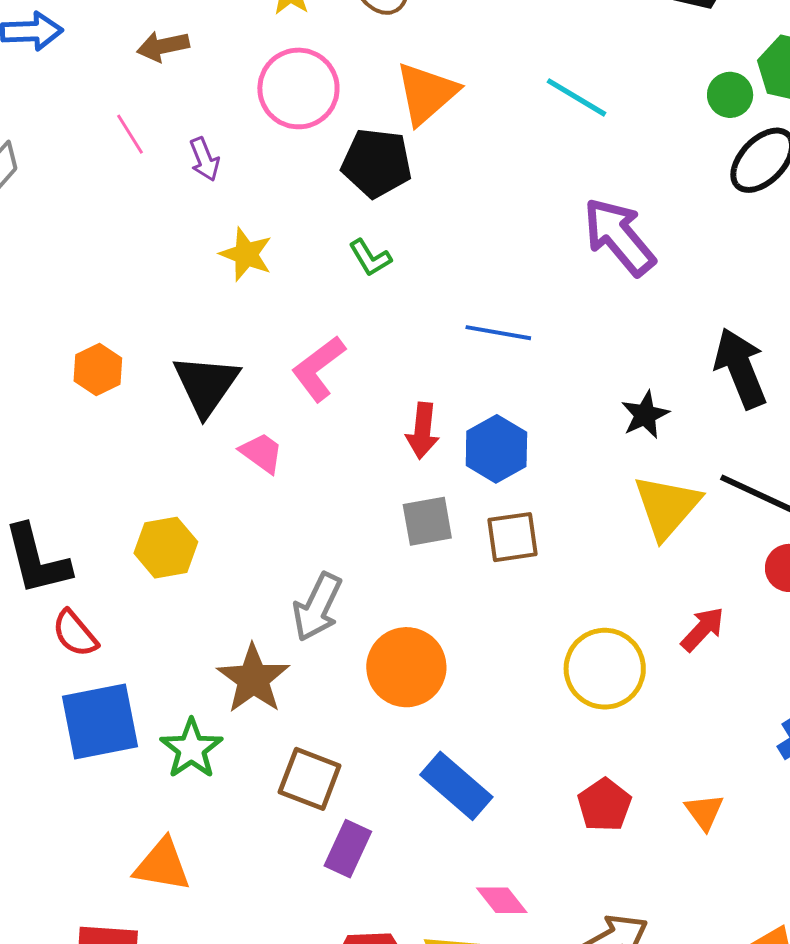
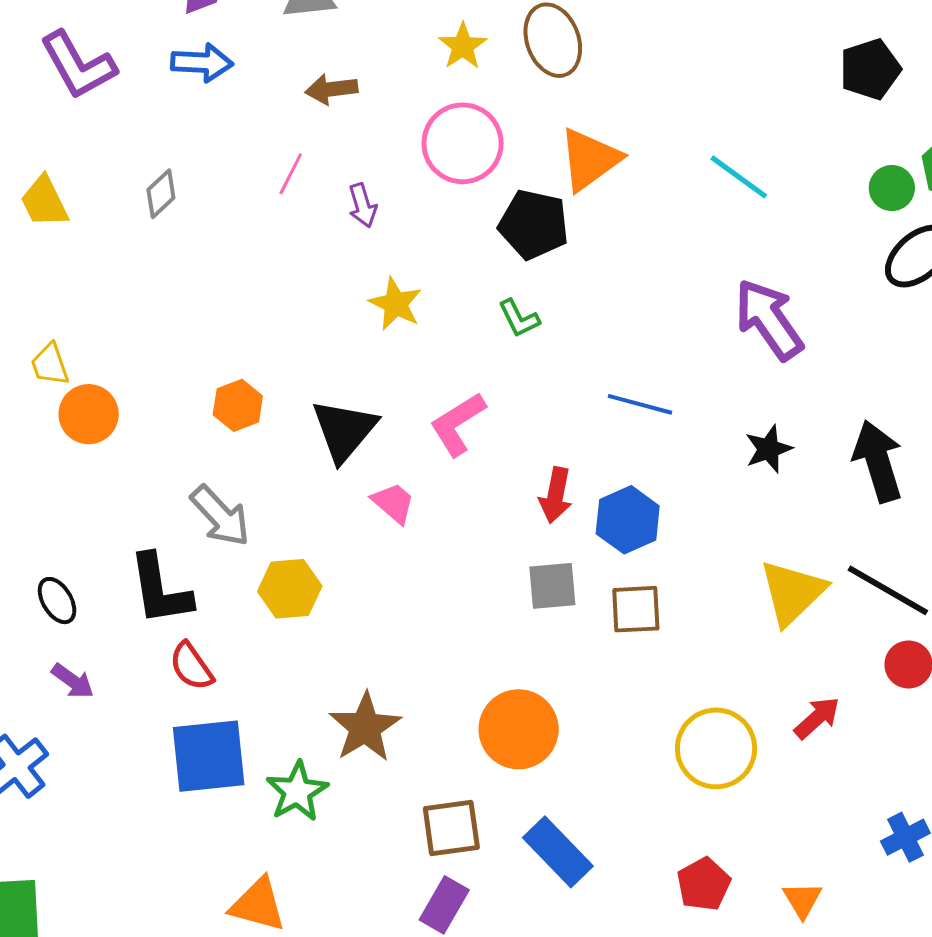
pink line: (130, 134) -> (291, 174), turned 54
black star: (645, 415) -> (769, 449), moved
gray arrow: (317, 607) -> (220, 516), moved, turned -74
brown square: (310, 779) -> (451, 828), moved, turned -34

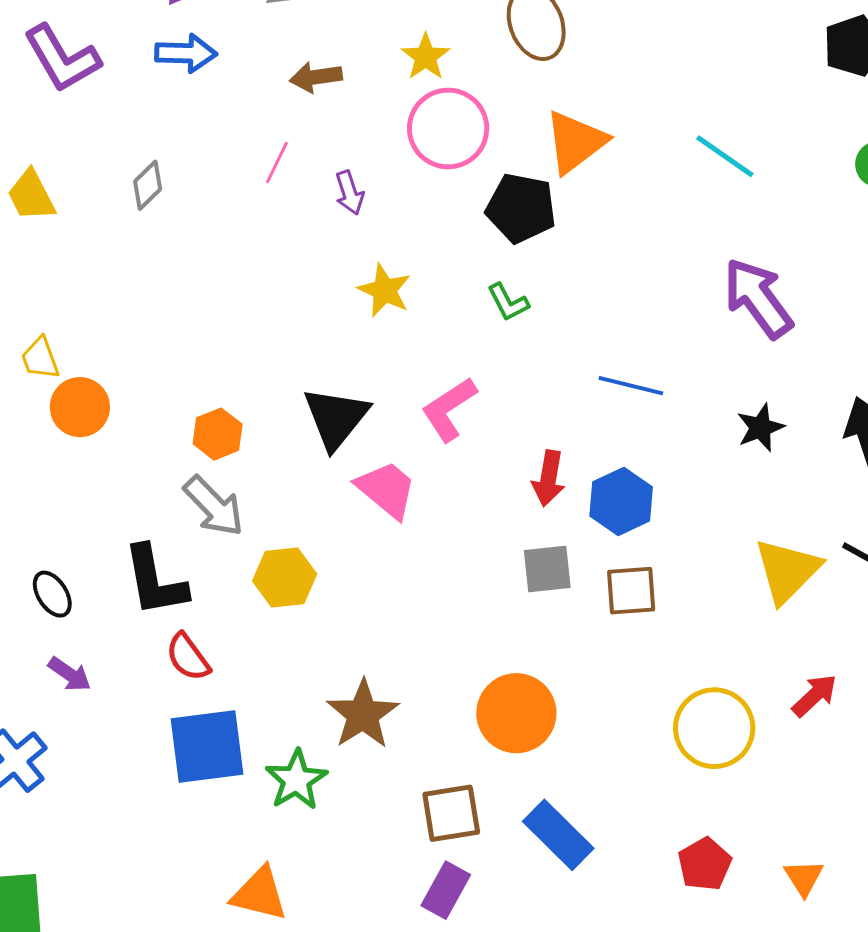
yellow star: (463, 46) -> (426, 57), moved
orange hexagon: (238, 405) -> (218, 434), moved
pink trapezoid: (393, 503) -> (387, 489), size x1.4

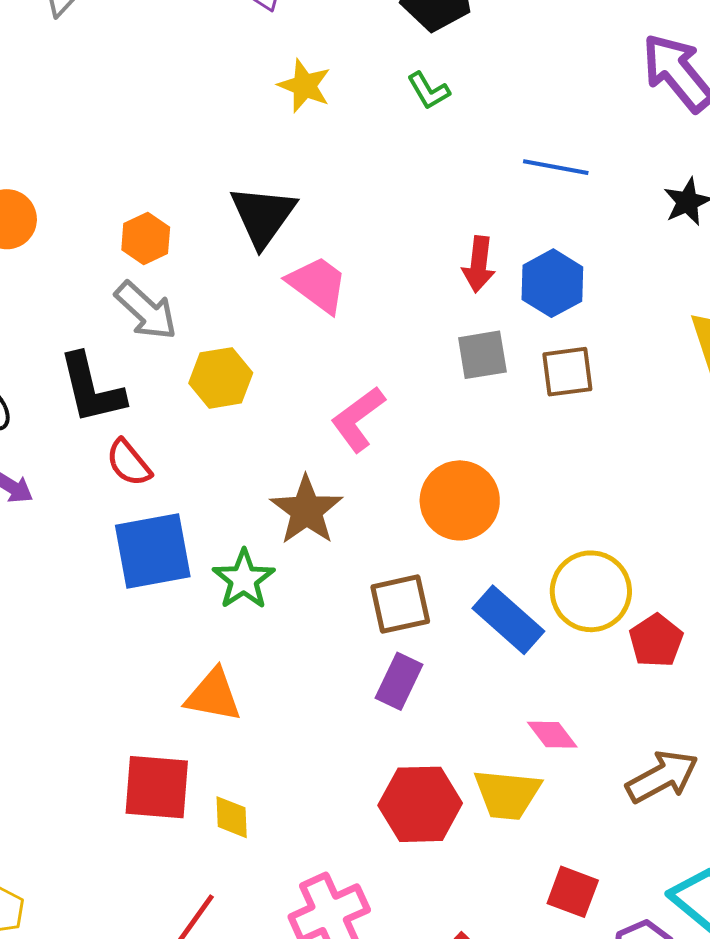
pink L-shape: (449, 409) -> (358, 419), moved
yellow circle: (714, 728) -> (591, 591), moved

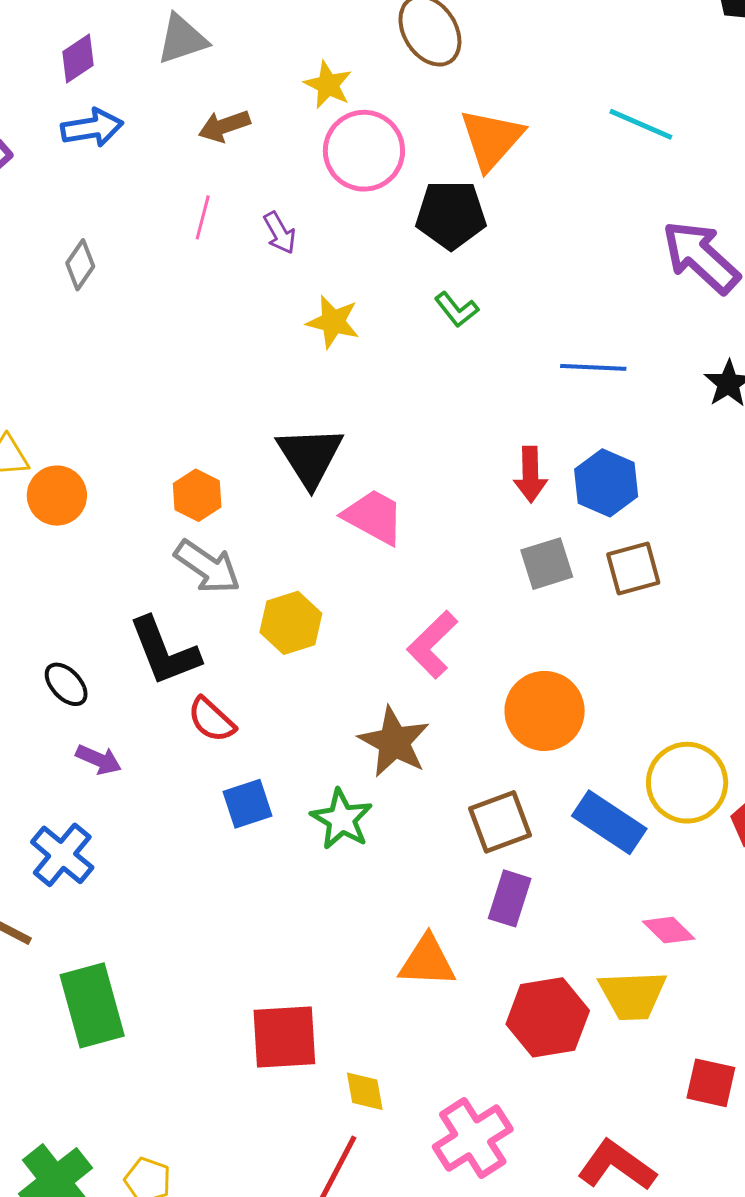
blue square: (153, 551) -> (248, 804), size x0.6
orange triangle: (213, 695) -> (427, 961), moved
yellow diamond: (232, 817) -> (365, 1091), moved

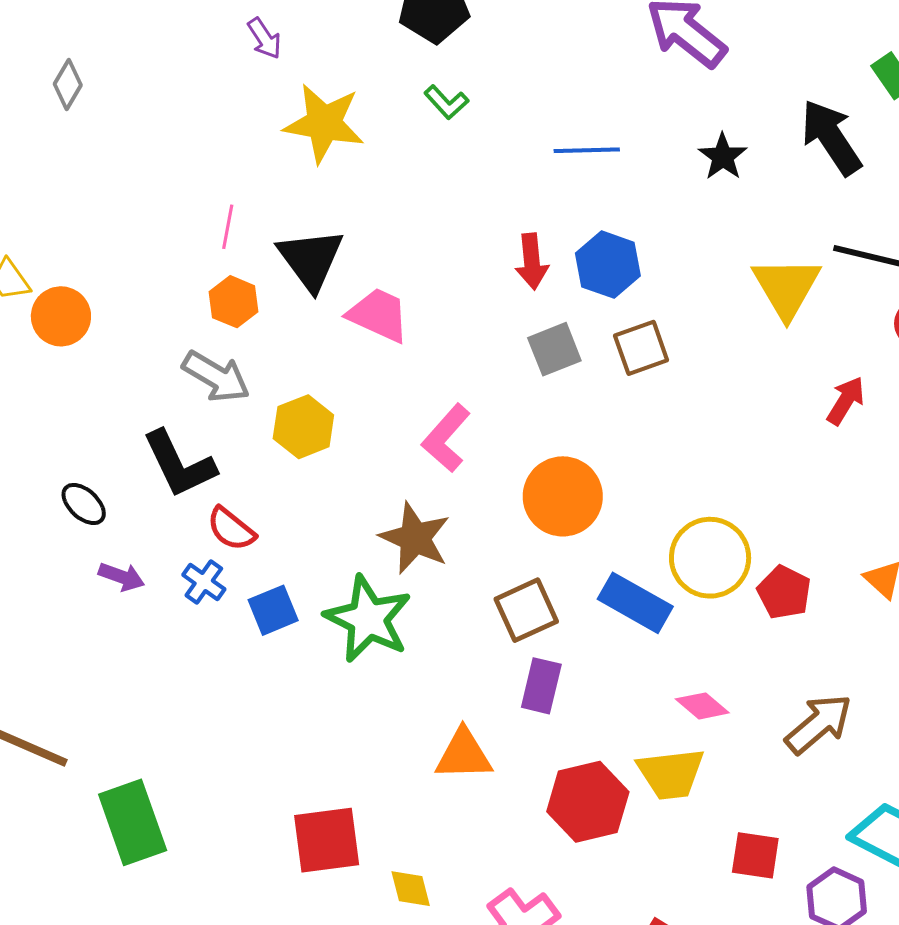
pink line: (203, 217) -> (228, 227), moved
yellow star: (333, 322) -> (324, 123), size x1.5
orange hexagon: (197, 495) -> (234, 302), moved
green star: (342, 819) -> (368, 619), size x1.4
blue cross: (62, 855) -> (204, 582), moved, size x0.7

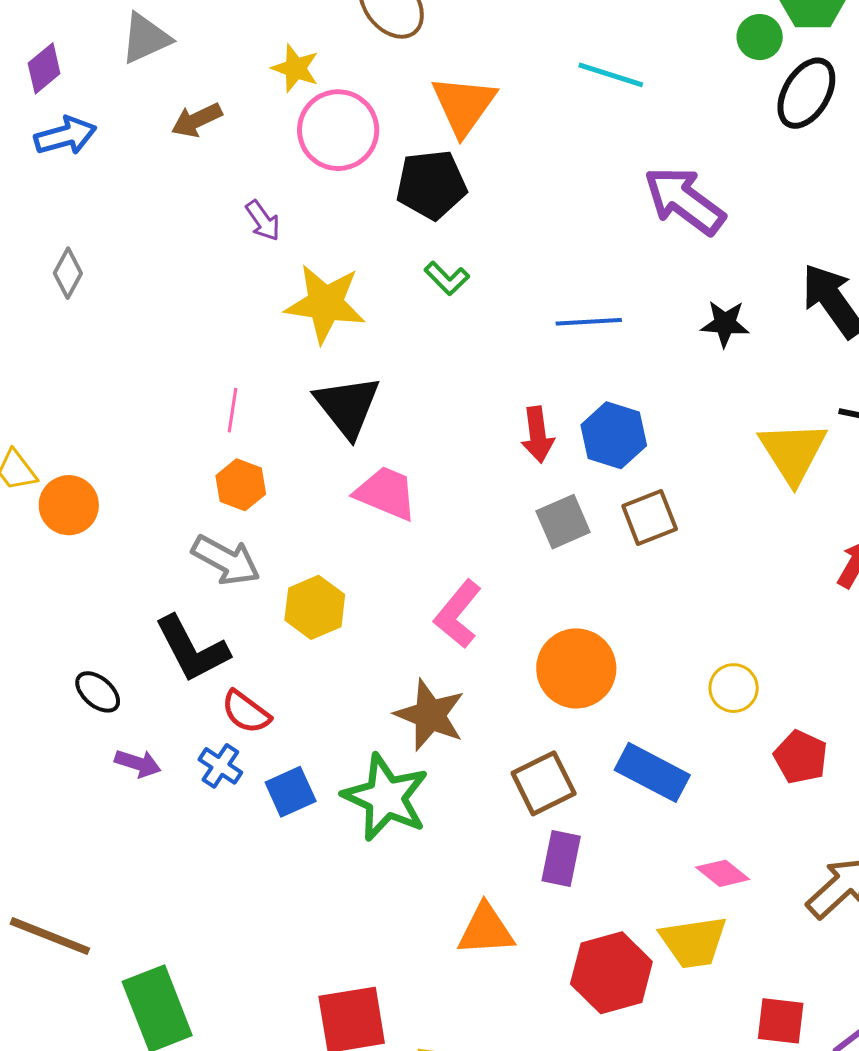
black star: (723, 157) -> (725, 324), turned -30
black triangle: (311, 259) -> (347, 406), moved
yellow circle: (710, 558) -> (734, 688), moved, size x0.6

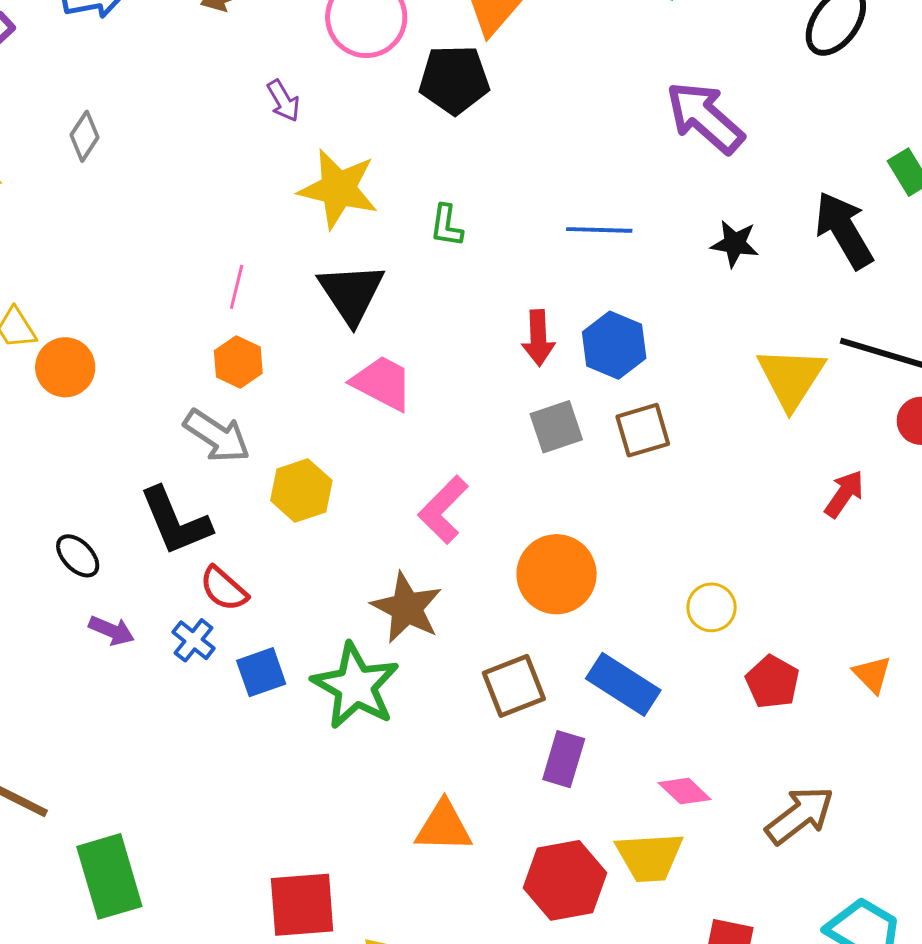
green L-shape: (447, 278) -> (446, 226), moved, turned 48
purple rectangle: (561, 858) -> (564, 759), moved

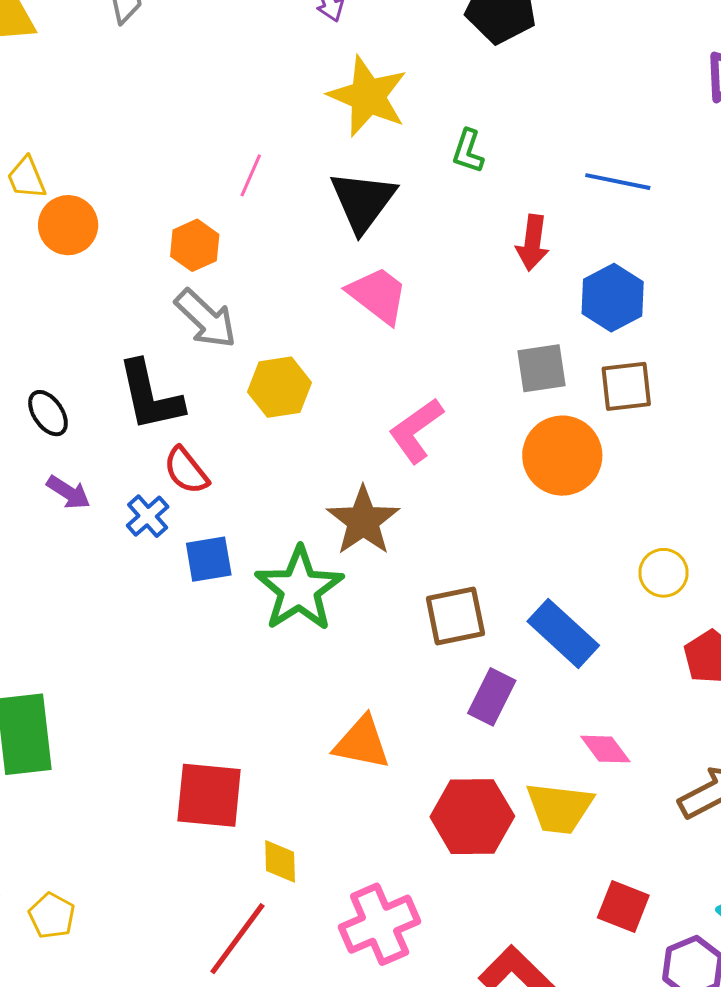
red arrow: (538, 338) -> (533, 243), moved
orange hexagon: (238, 362) -> (195, 245), moved
orange circle: (557, 574) -> (562, 456), moved

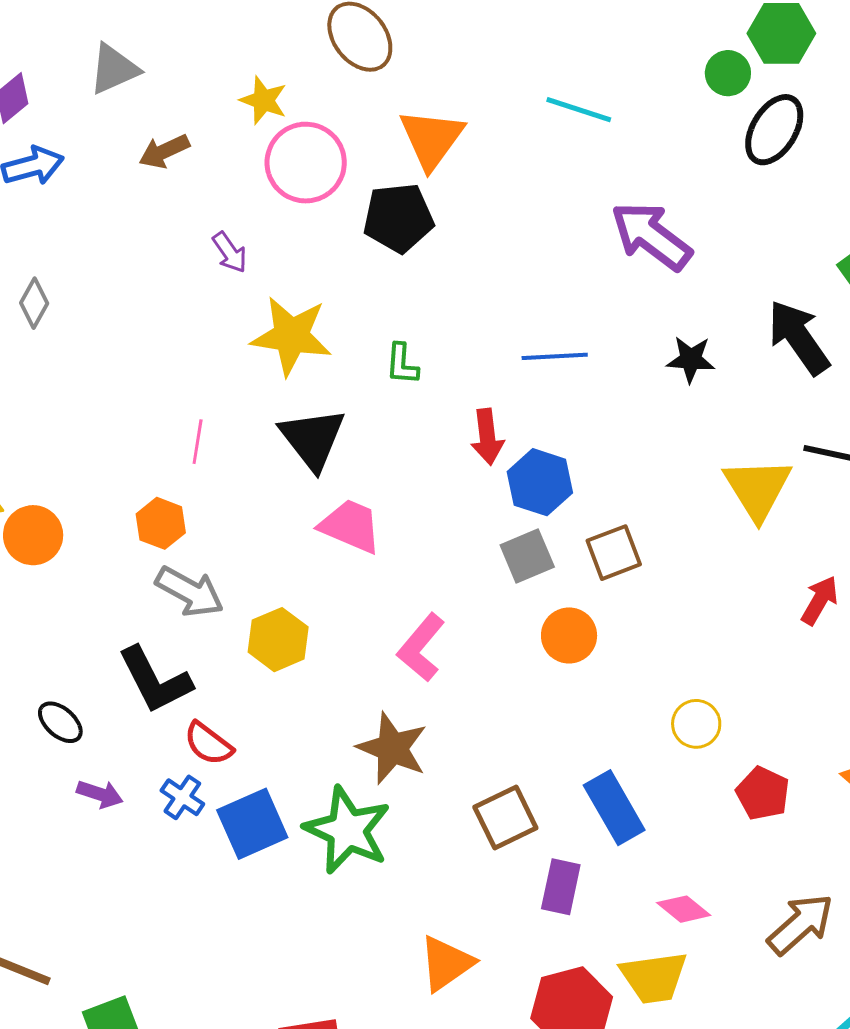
blue hexagon: (613, 298) -> (540, 482), moved
orange circle: (562, 456) -> (569, 635), size x0.7
blue square: (209, 559) -> (252, 824), size x1.4
blue rectangle: (563, 633) -> (614, 808), turned 32
orange triangle: (362, 743) -> (446, 963), turned -32

